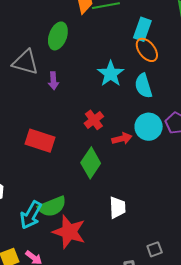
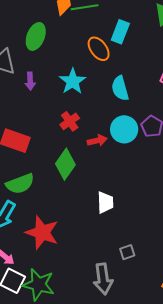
orange ellipse: (147, 50) -> (99, 49), moved
cyan star: (111, 74) -> (73, 81), moved
green semicircle: (52, 207) -> (20, 184), moved
white trapezoid: (117, 207) -> (105, 202), moved

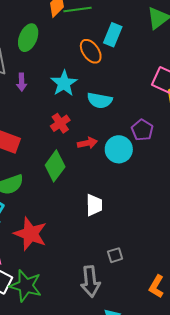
cyan semicircle: (120, 88) -> (100, 100), moved, turned -65
cyan circle: (124, 129) -> (119, 149), moved

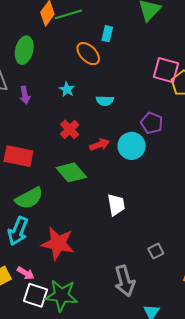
cyan rectangle: (113, 35) -> (107, 34), size x0.7
cyan star: (64, 83) -> (67, 89), size x0.6
cyan semicircle: (100, 100) -> (105, 101), size x0.7
green diamond: (55, 166) -> (71, 172), turned -68
gray square: (115, 255) -> (156, 251), moved

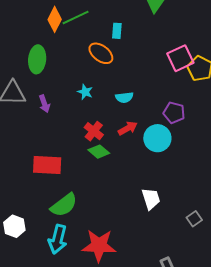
pink square: (166, 70) -> (180, 58), turned -32
red arrow: (100, 145) -> (128, 128), moved
green diamond: (71, 172) -> (99, 152), moved, size x0.7
gray square: (156, 251) -> (194, 219), moved

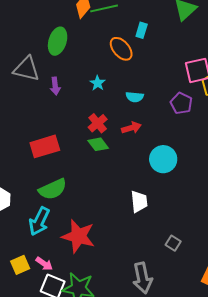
purple pentagon: (174, 113) -> (181, 103), moved
cyan circle: (157, 138) -> (163, 159), moved
red rectangle: (47, 165) -> (45, 146), turned -32
gray square: (194, 219) -> (173, 243), moved, turned -35

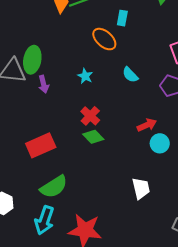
green ellipse: (58, 41) -> (32, 60), moved
cyan semicircle: (135, 97) -> (130, 75), moved, turned 48
red arrow: (131, 128) -> (147, 125), moved
cyan circle: (163, 159) -> (160, 143), size x0.7

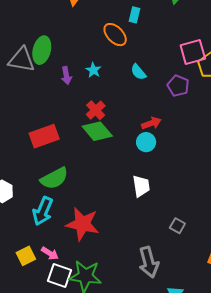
purple arrow: (44, 84) -> (66, 76), moved
green diamond: (93, 137) -> (97, 131), size x1.4
cyan circle: (160, 143) -> (146, 142), moved

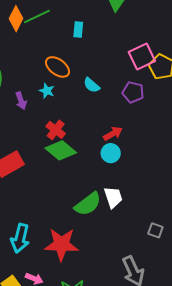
orange ellipse: (115, 35) -> (58, 67), moved
green semicircle: (54, 178) -> (88, 204), moved

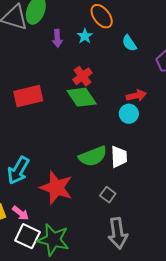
gray square: (155, 230) -> (108, 195), moved

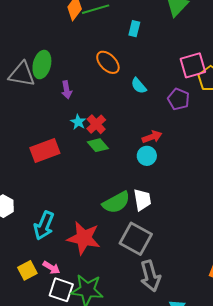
cyan star: (85, 36) -> (78, 122), moved
green diamond: (82, 97) -> (98, 145), size x0.7
gray square: (108, 195) -> (136, 239), size x2.0

